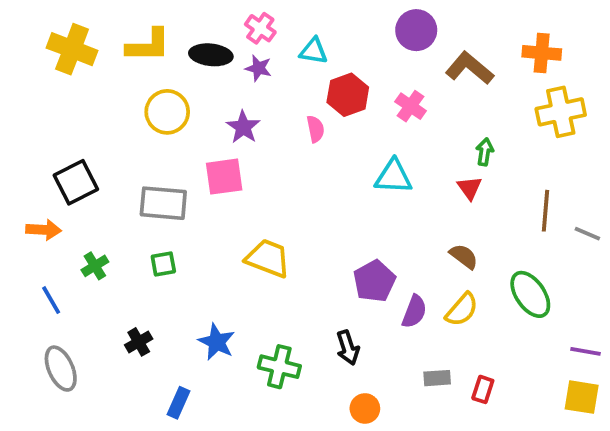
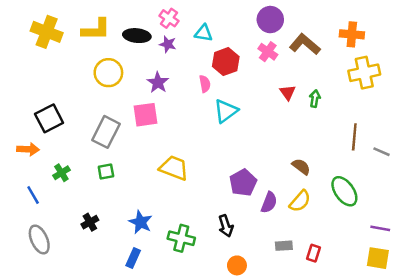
pink cross: (411, 106) -> (268, 52), moved
cyan triangle: (393, 177) -> (226, 111), moved, turned -40
red triangle: (469, 188) -> (288, 92), moved
gray rectangle: (163, 203) -> (106, 132), turned -68
blue rectangle: (179, 403) -> (133, 258), moved

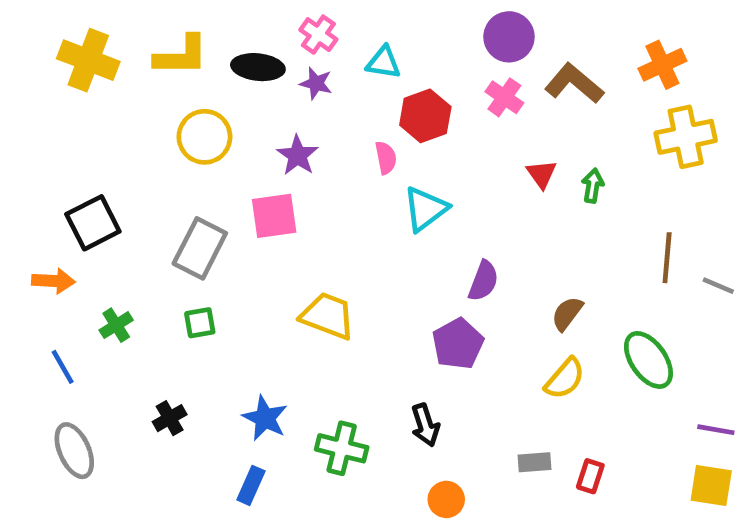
orange cross: (352, 34) -> (662, 65), turned -30
brown semicircle: (301, 167) -> (567, 313), turned -90
purple semicircle: (269, 202) -> (483, 281), moved

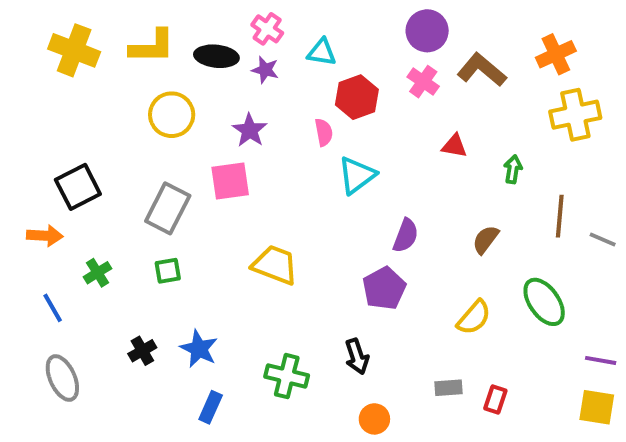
red triangle: (542, 174) -> (454, 146), turned -44
green arrow: (593, 186) -> (513, 169), moved
brown semicircle: (567, 313) -> (486, 240), moved
blue star: (265, 418) -> (199, 349), moved

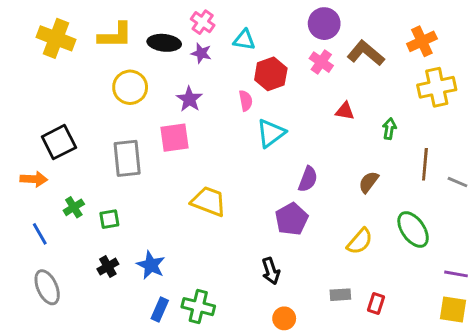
gray rectangle: (168, 208) -> (127, 158), turned -33
green square: (168, 271) -> (109, 219), moved
green cross: (287, 376) -> (198, 307), moved

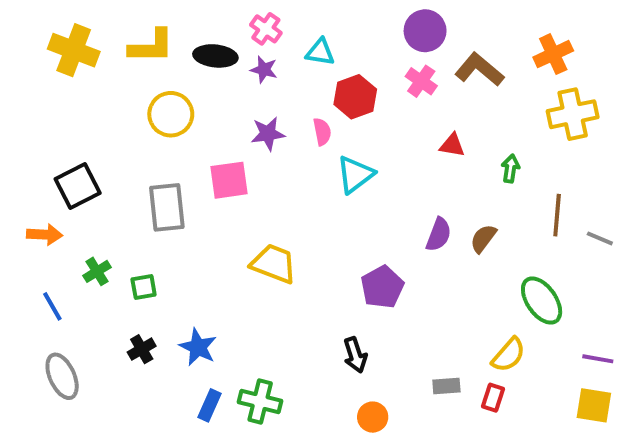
purple star: (189, 99) -> (268, 134), moved, turned 30
purple semicircle: (308, 179) -> (439, 235), moved
yellow semicircle: (360, 241) -> (509, 355), moved

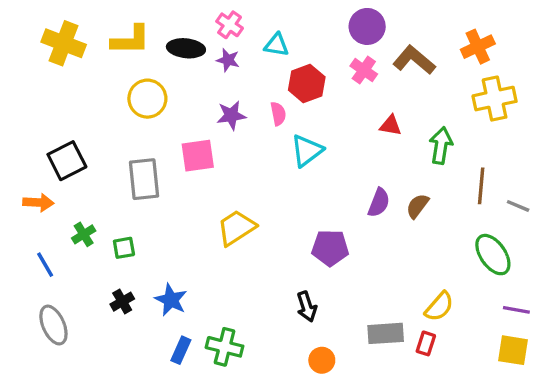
green arrow: (510, 169) -> (441, 146), size x1.5
yellow trapezoid: (274, 264) -> (236, 228), turned -54
purple pentagon: (382, 287) -> (330, 248), turned 30
green ellipse: (542, 301) -> (493, 255), moved
gray rectangle: (446, 386) -> (386, 333), size x1.5

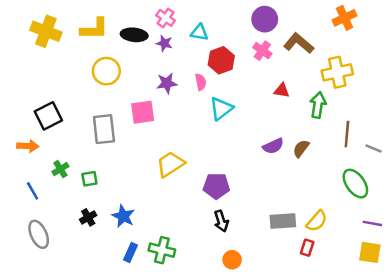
orange cross: (478, 47) -> (345, 18), moved
yellow cross: (495, 99) -> (337, 72), moved
purple semicircle: (379, 203) -> (273, 146), turned 45
purple pentagon: (330, 248) -> (216, 186), moved
gray rectangle: (386, 333) -> (283, 221), moved

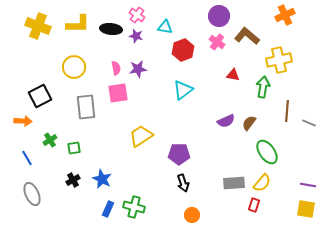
yellow circle: (106, 71) -> (74, 67), moved
pink semicircle: (201, 82) -> (116, 68), moved
green ellipse: (355, 184) -> (267, 152), moved

